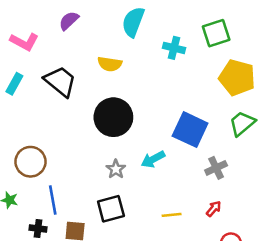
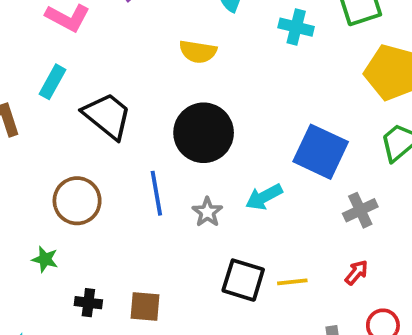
black trapezoid: (60, 81) -> (107, 116), moved
blue line: (53, 200) -> (156, 193), moved
black square: (111, 209) -> (243, 280), moved, turned 32

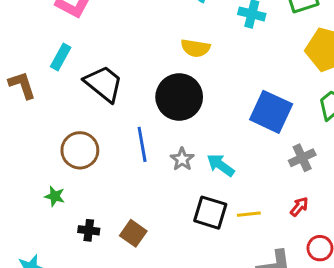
yellow semicircle: (198, 52) -> (195, 48), moved
cyan arrow: (264, 197) -> (221, 165), moved, turned 64
brown square: (145, 306) -> (133, 233), turned 30

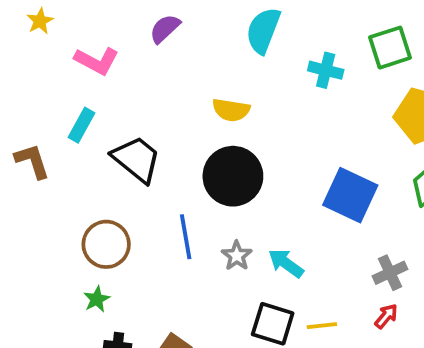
yellow semicircle: (195, 48) -> (231, 110), moved
gray cross: (302, 158) -> (390, 273), moved
green star: (55, 196) -> (97, 299), moved, turned 30

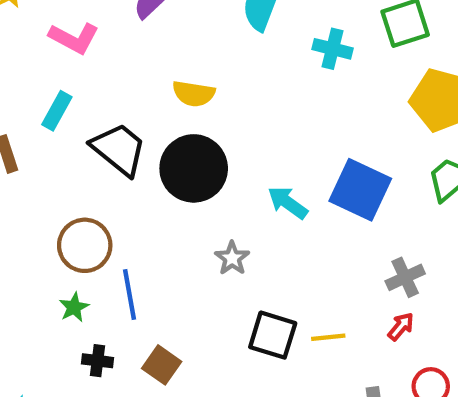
yellow semicircle: (231, 110) -> (194, 94), moved
black circle: (233, 176) -> (194, 168), moved
blue line: (186, 237) -> (130, 294), moved
cyan arrow: (286, 263) -> (288, 203), moved

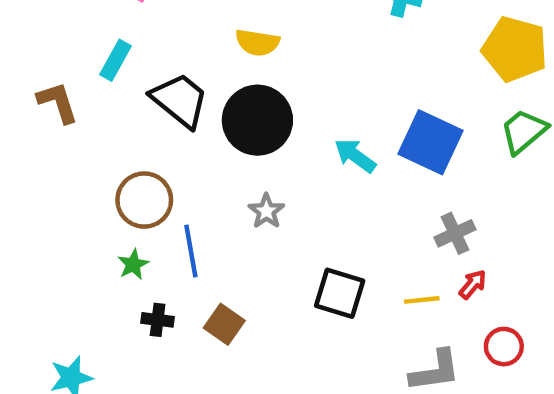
gray star: (232, 258) -> (266, 211), moved
gray cross: (405, 277) -> (455, 233), moved
yellow line: (328, 337) -> (422, 300), moved

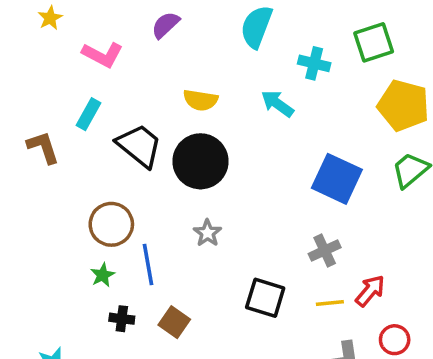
cyan arrow: (355, 156) -> (277, 104), moved
gray cross: (455, 233) -> (325, 251), moved
red arrow: (473, 284) -> (370, 291), size x1.4

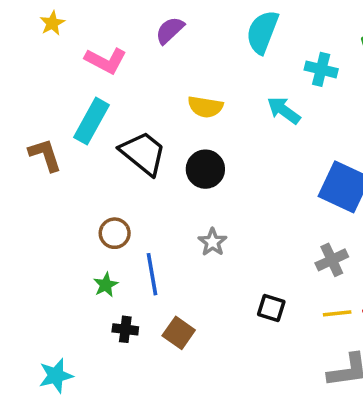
cyan rectangle: (89, 114) -> (91, 121), size x1.4
black circle: (200, 161) -> (205, 169), size x0.7
brown circle: (111, 224) -> (115, 233), size x0.7
black square: (265, 298) -> (271, 308), size x0.7

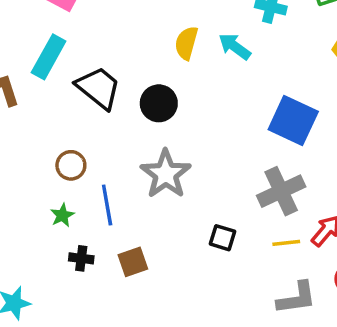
yellow semicircle: (205, 107) -> (186, 43), moved, turned 96
gray star: (213, 242) -> (166, 174), size x1.8
gray cross: (332, 260) -> (281, 191), size x1.5
brown square: (179, 333) -> (133, 262), turned 36

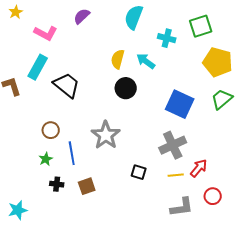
black circle: (159, 103) -> (126, 88), moved

